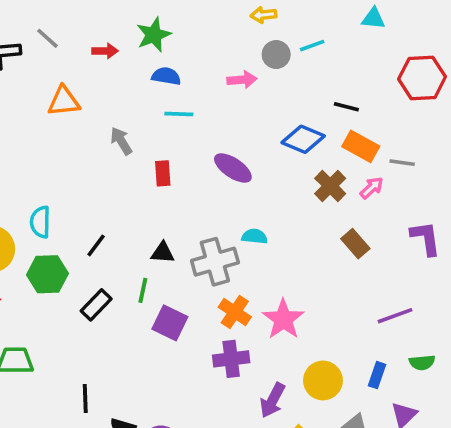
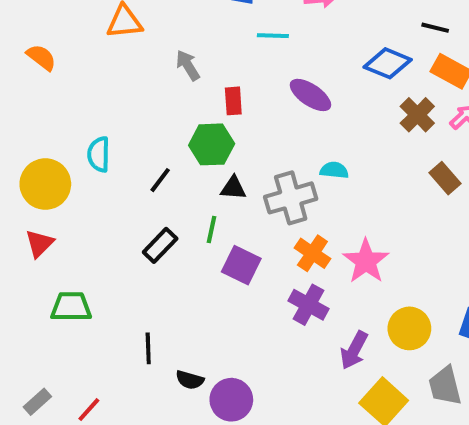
cyan line: (179, 114) -> (273, 36), moved
green hexagon: (47, 274) -> (212, 144), moved
purple cross: (231, 359) -> (308, 305), turned 36

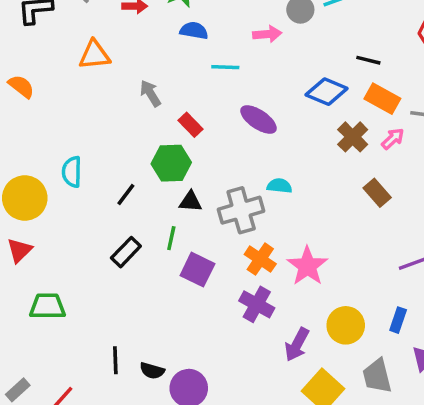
red rectangle: (233, 101) -> (190, 125), turned -40
black line: (148, 348) -> (115, 360), moved

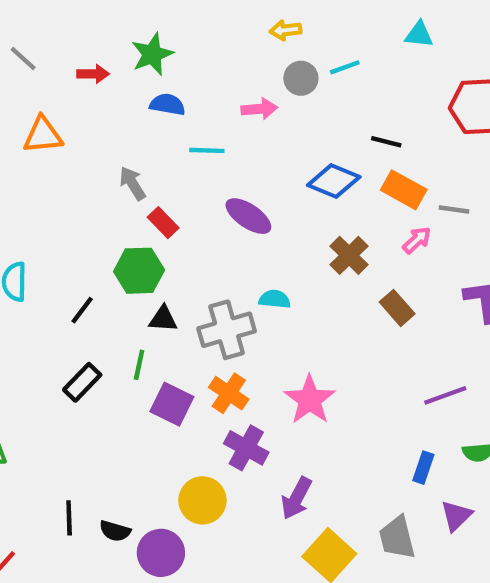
gray arrow: (150, 93) -> (132, 183), moved
brown cross: (353, 137) -> (349, 255), moved
orange cross: (260, 259) -> (229, 393), moved
yellow circle: (346, 325) -> (202, 500), moved

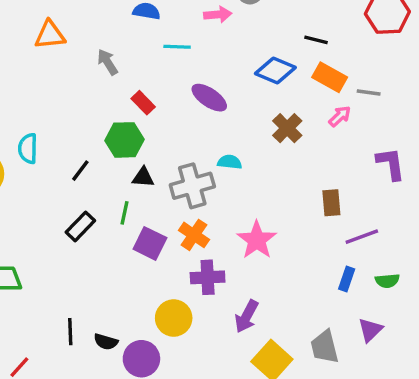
gray arrow: (132, 183) -> (108, 62), moved
brown rectangle: (397, 308) -> (331, 203), moved, turned 36
purple cross: (246, 448) -> (208, 277), turned -32
blue rectangle: (423, 468) -> (347, 279), moved

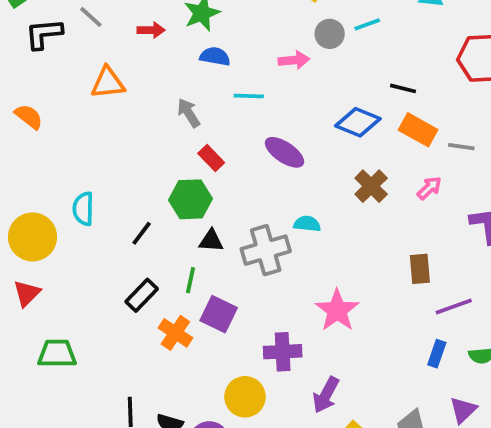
gray arrow: (108, 62) -> (189, 113), moved
pink arrow: (340, 116) -> (429, 188), moved
orange cross: (194, 235) -> (175, 333), moved

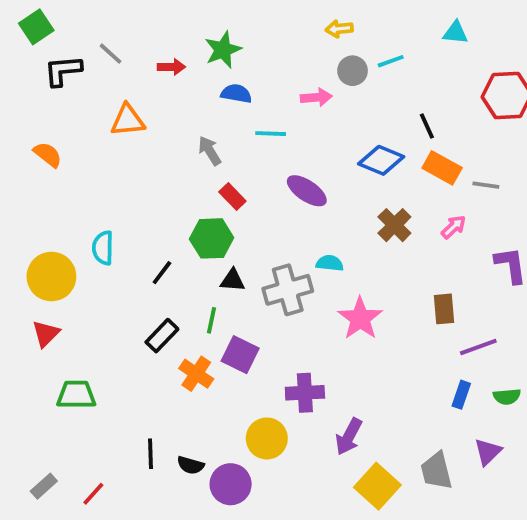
black line: (403, 88) -> (427, 126), turned 52
pink star: (337, 310) -> (360, 318), moved

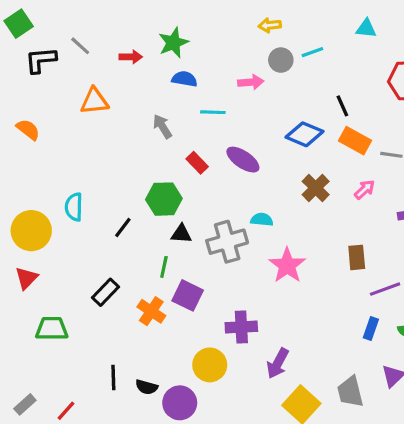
red rectangle: (232, 196) -> (197, 163), moved
black rectangle: (162, 336) -> (105, 292), moved

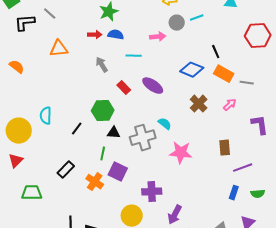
red arrow: (131, 57) -> (95, 35), moved
cyan semicircle: (262, 220) -> (165, 124), turned 32
pink star: (287, 265) -> (181, 153), turned -30

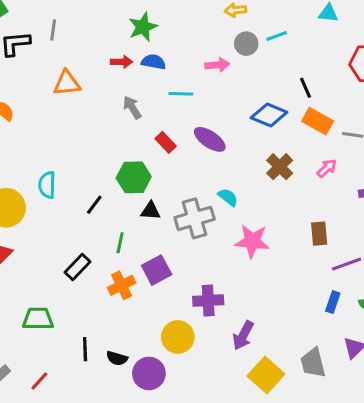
gray line: (50, 14) -> (53, 30), turned 56
green line: (103, 154) -> (120, 243), moved
purple square: (118, 172) -> (157, 270), turned 36
orange cross: (95, 182) -> (122, 285), turned 30
green trapezoid: (32, 193) -> (38, 319), moved

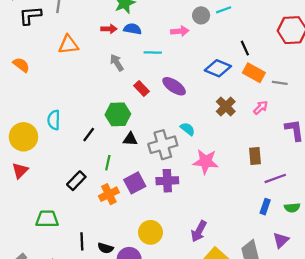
purple cross: (208, 301) -> (167, 181), moved

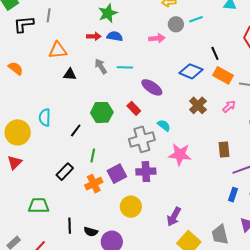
cyan line: (153, 53) -> (125, 67), moved
red rectangle: (141, 88) -> (134, 108), moved
black triangle: (130, 139) -> (70, 74), moved
yellow circle: (150, 232) -> (131, 207), moved

